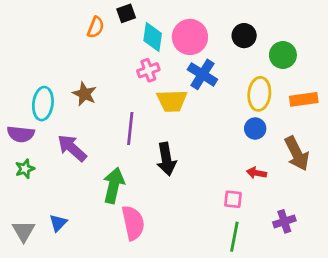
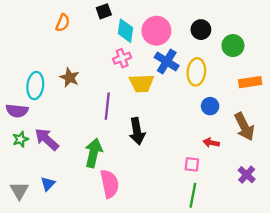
orange semicircle: (96, 27) -> (63, 23), moved
yellow ellipse: (259, 94) -> (196, 72), moved
purple arrow: (72, 148) -> (47, 139), moved
purple cross: (284, 221) -> (247, 175), moved, turned -30

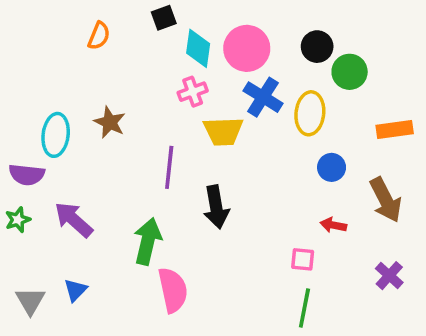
green circle: (233, 46) -> (350, 72), moved
green star: (20, 139) -> (18, 220), moved

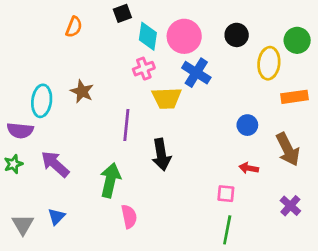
green circle: (350, 72) -> (297, 40), moved
yellow ellipse: (310, 113) -> (269, 63), moved
pink semicircle: (173, 290) -> (129, 216), size x0.7

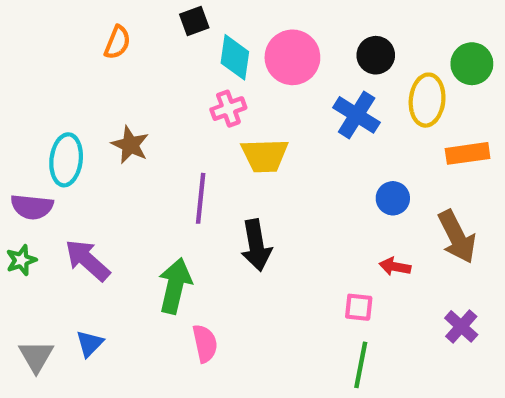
blue cross: (196, 73) -> (357, 115), moved

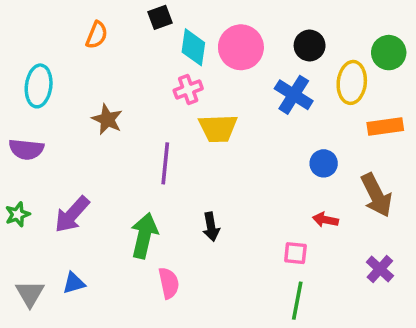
cyan ellipse: (66, 160) -> (39, 86), moved
purple semicircle: (32, 207) -> (26, 149), moved
black arrow: (256, 245) -> (211, 227), moved, size x0.7
purple arrow: (87, 260) -> (72, 214), turned -90
blue triangle: (90, 344) -> (74, 283), turned 30

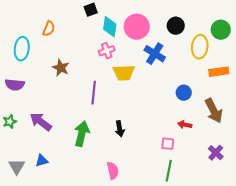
orange semicircle: (97, 35) -> (49, 29), moved
blue cross: (294, 95) -> (155, 54), moved
purple arrow: (72, 214) -> (41, 122), turned 85
pink semicircle: (169, 283) -> (113, 171), moved

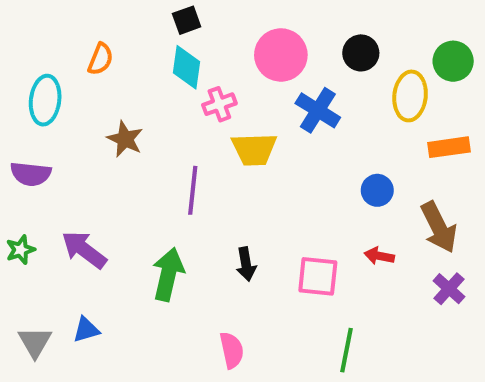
cyan diamond: (110, 27) -> (187, 67), moved
pink square: (168, 144) -> (318, 276), moved, size x1.5
purple cross: (216, 153) -> (449, 289), moved

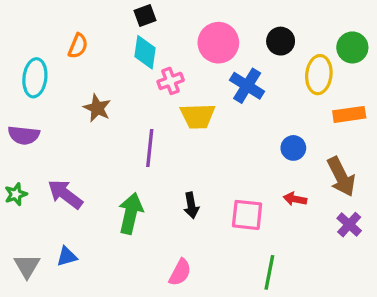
pink semicircle: (232, 350) -> (180, 272), turned 40

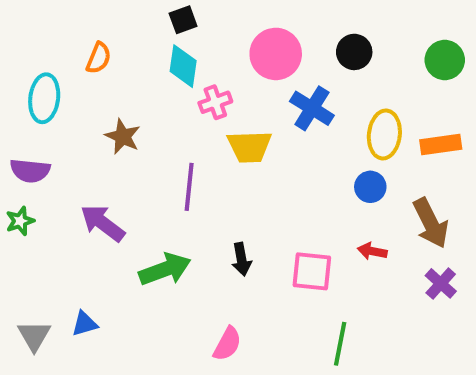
yellow ellipse: (319, 75) -> (384, 134), moved
green star: (16, 194) -> (20, 221), moved
purple arrow: (65, 194) -> (103, 223), moved
green arrow: (131, 213) -> (165, 269), turned 57

